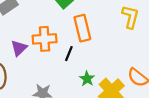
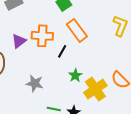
orange rectangle: (82, 28) -> (77, 30), turned -30

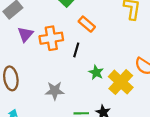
orange rectangle: (77, 30) -> (87, 24), size x0.7
purple triangle: (19, 41) -> (25, 34), moved

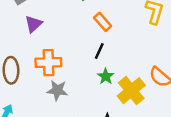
orange cross: (51, 38) -> (48, 63), moved
black line: (76, 50) -> (99, 51), moved

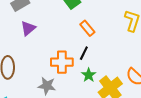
orange cross: (48, 63) -> (62, 62), moved

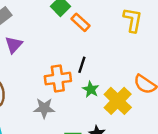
orange rectangle: (87, 28) -> (81, 22), moved

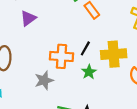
yellow cross: (118, 101) -> (114, 54), moved, turned 30
gray star: (44, 108) -> (44, 80), turned -30

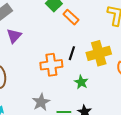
green star: (89, 72) -> (81, 82), moved
gray star: (44, 80) -> (41, 102), moved

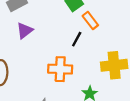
black line: (72, 53) -> (77, 39), moved

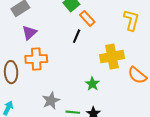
orange cross: (60, 69) -> (36, 59), moved

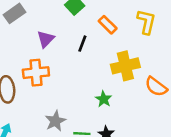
orange rectangle: (87, 18) -> (108, 25), moved
purple triangle: (29, 33) -> (46, 39), moved

